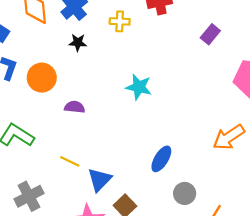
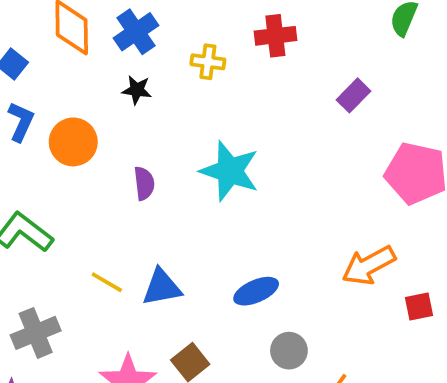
cyan star: (139, 87) -> (230, 171), size x1.4
purple semicircle: (75, 107) -> (144, 183), moved, turned 72
blue ellipse: (161, 159) -> (256, 291), turned 30
blue triangle: (100, 180) -> (162, 287), moved, turned 30

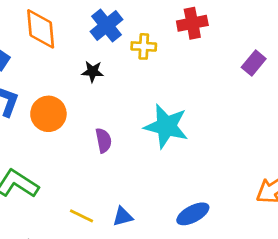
blue cross: (136, 32) -> (107, 26), moved
blue triangle: (162, 287) -> (123, 217), size x0.7

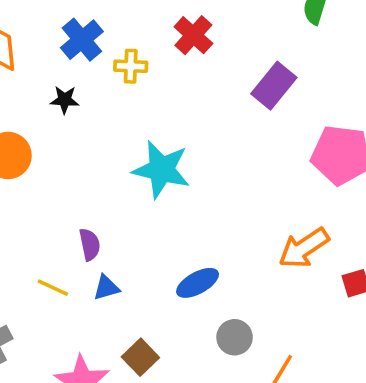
red cross: (192, 23) -> (193, 35), turned -36
purple rectangle: (254, 63) -> (274, 86), size x1.4
purple semicircle: (104, 140) -> (90, 244), moved

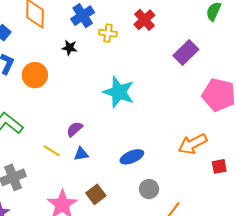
purple semicircle: (90, 244) -> (75, 129), turned -126

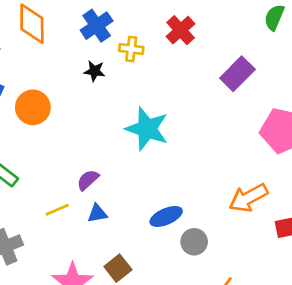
black star: (69, 48) -> (95, 71), moved
yellow line: (52, 151) -> (57, 210), turned -54
gray circle: (149, 189) -> (194, 242), moved

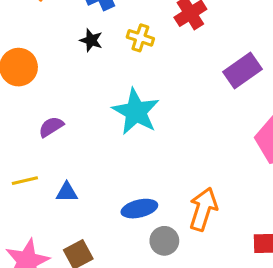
yellow cross: (131, 49) -> (140, 38), moved
purple semicircle: (88, 180) -> (51, 127), moved
orange arrow: (248, 198) -> (203, 209), moved, turned 126

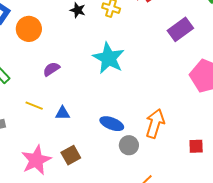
yellow line: (25, 181) -> (34, 106), turned 36
blue ellipse: (139, 209) -> (112, 124), turned 35

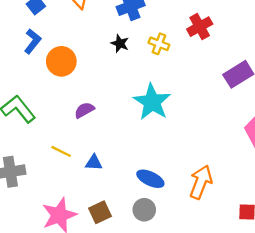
gray circle: (129, 145) -> (144, 210), moved

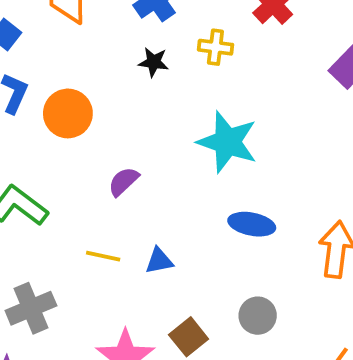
blue ellipse: (150, 179) -> (252, 224), moved

